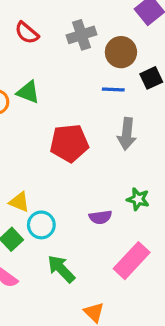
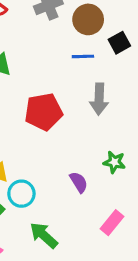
purple semicircle: (100, 217) -> (79, 182), turned -110
pink rectangle: (132, 261) -> (112, 223), size x0.7

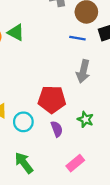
red pentagon: (44, 112) -> (52, 99), moved
cyan circle: (21, 194) -> (23, 122), moved

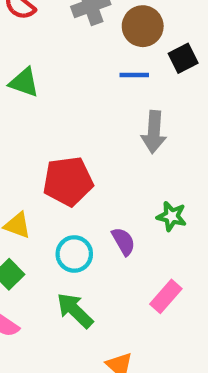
red pentagon: (52, 99) -> (68, 181), moved
cyan circle: (23, 122) -> (74, 254), moved

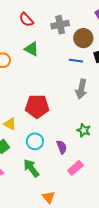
green triangle: (24, 82) -> (32, 49), moved
purple semicircle: (123, 241) -> (62, 147), moved

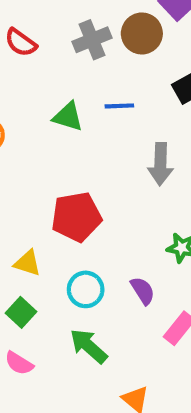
brown circle: (83, 38) -> (142, 33), moved
green triangle: (32, 49) -> (68, 117), moved
blue line: (76, 61) -> (119, 106), moved

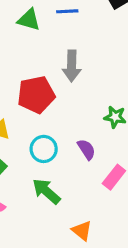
gray arrow: (160, 164) -> (72, 66), moved

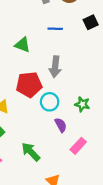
green triangle: (29, 20) -> (22, 45), moved
cyan circle: (44, 149) -> (50, 102), moved

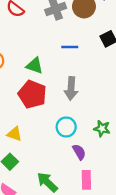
red pentagon: (29, 85) -> (32, 94), moved, turned 30
pink rectangle: (78, 146) -> (86, 180), moved, turned -42

